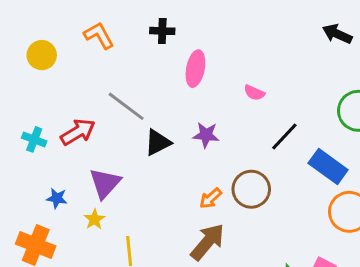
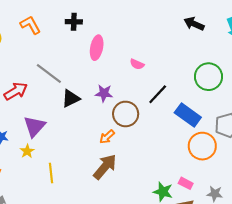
brown circle: (251, 189) -> (126, 114), moved

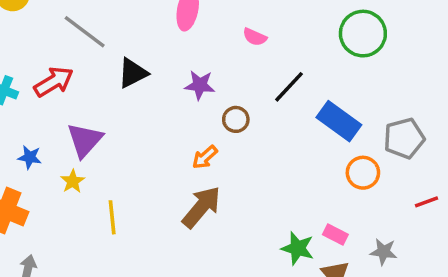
gray line: (49, 74) -> (85, 32), moved
green circle: (208, 77) -> (363, 34), moved
black triangle: (71, 98) -> (133, 73), moved
brown circle: (126, 114) -> (236, 119), size x0.6
orange circle: (202, 146) -> (363, 173), size x0.7

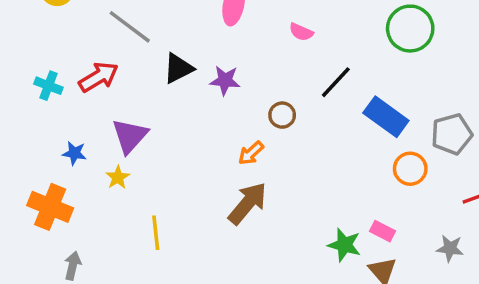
purple star: (200, 85) -> (225, 80), moved
yellow line: (112, 217) -> (156, 233), moved
gray star: (384, 252) -> (450, 248), moved

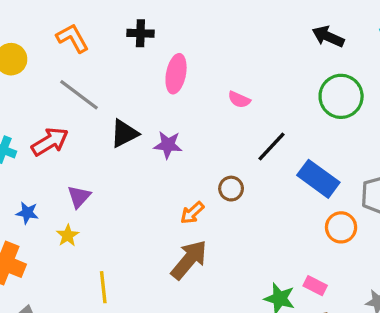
brown circle: (282, 115) -> (231, 189), moved
purple triangle: (130, 136) -> (79, 197), size x0.7

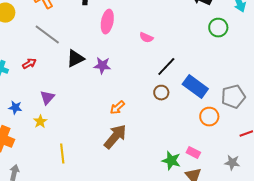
green circle: (341, 96) -> (218, 28), moved, size x0.7
red arrow: (50, 142) -> (29, 64), size x0.6
brown circle: (231, 189) -> (161, 93), moved

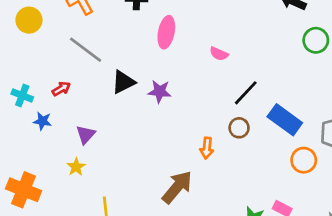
blue star: (15, 108) -> (42, 121), moved
orange arrow: (117, 108) -> (207, 148), moved, turned -42

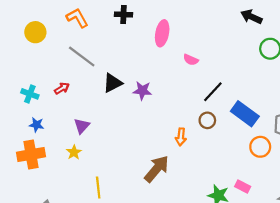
pink ellipse: (166, 32) -> (162, 33), moved
blue star: (42, 121) -> (36, 125), moved
orange cross: (24, 190) -> (31, 155), moved, turned -32

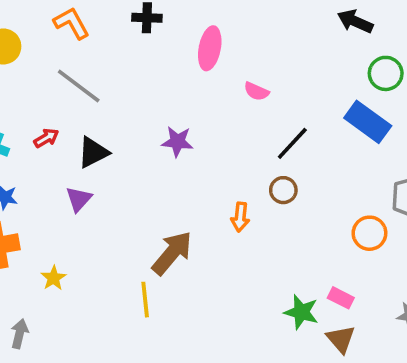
black triangle: (113, 83) -> (93, 152), moved
blue rectangle: (245, 114) -> (368, 122), moved
yellow star: (74, 152) -> (54, 278), moved
brown arrow: (157, 169) -> (172, 253), moved
yellow line: (98, 188) -> (145, 300), moved

